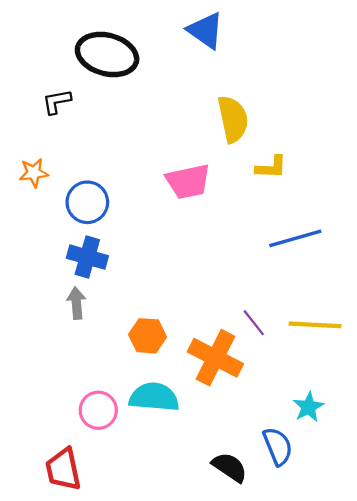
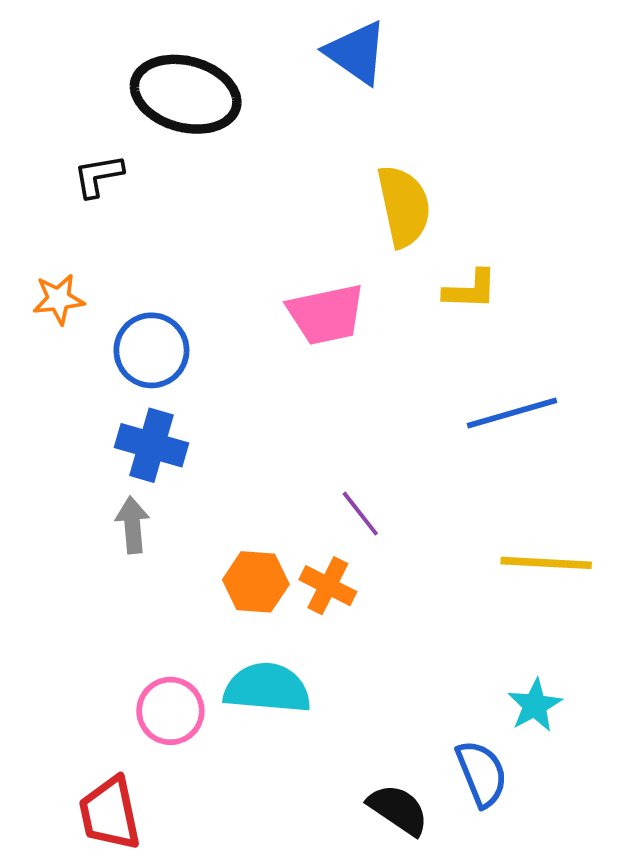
purple line: (254, 323) -> (360, 514), moved
orange cross: (215, 358) -> (328, 586), moved, size x0.6

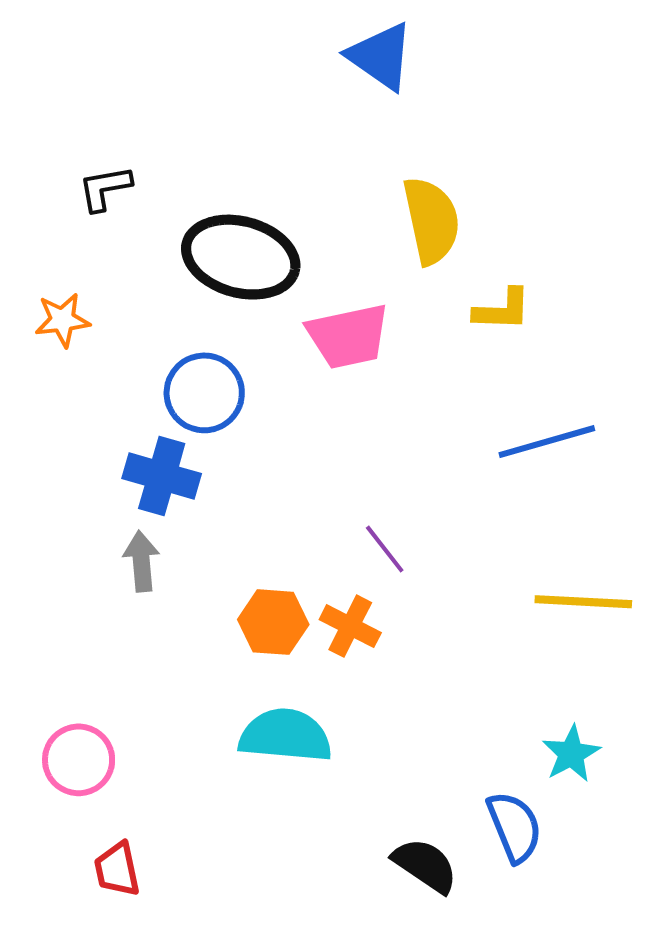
black ellipse: (186, 94) -> (241, 257), moved
blue circle: (151, 350) -> (204, 393), moved
pink circle: (170, 711) -> (79, 760), moved
red trapezoid: (110, 813) -> (117, 869), size x0.7

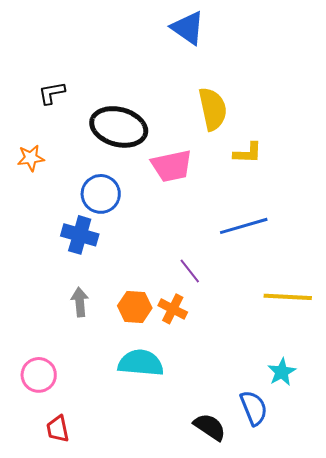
blue line: (547, 442) -> (244, 226), moved
gray arrow: (141, 561) -> (80, 302), moved

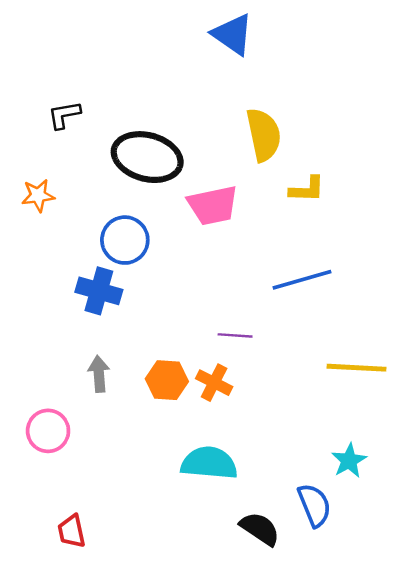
purple line: (190, 271) -> (235, 335), turned -48
cyan semicircle: (141, 363) -> (209, 463), moved
pink circle: (39, 375) -> (48, 431), moved

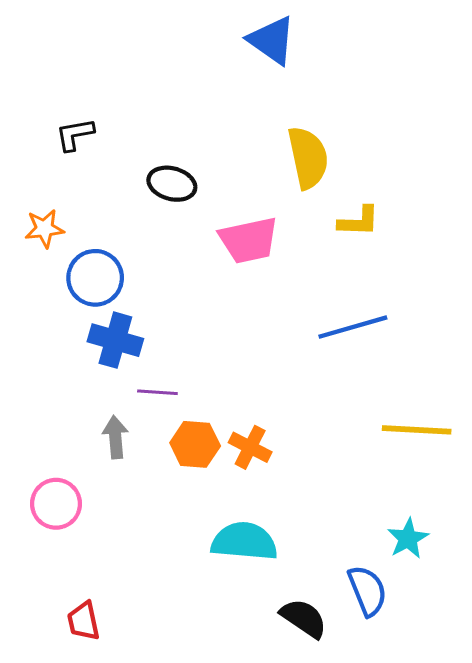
black ellipse: (147, 157) -> (172, 184), size x0.6
blue circle: (125, 240) -> (95, 278), moved
purple line: (235, 335) -> (157, 392), moved

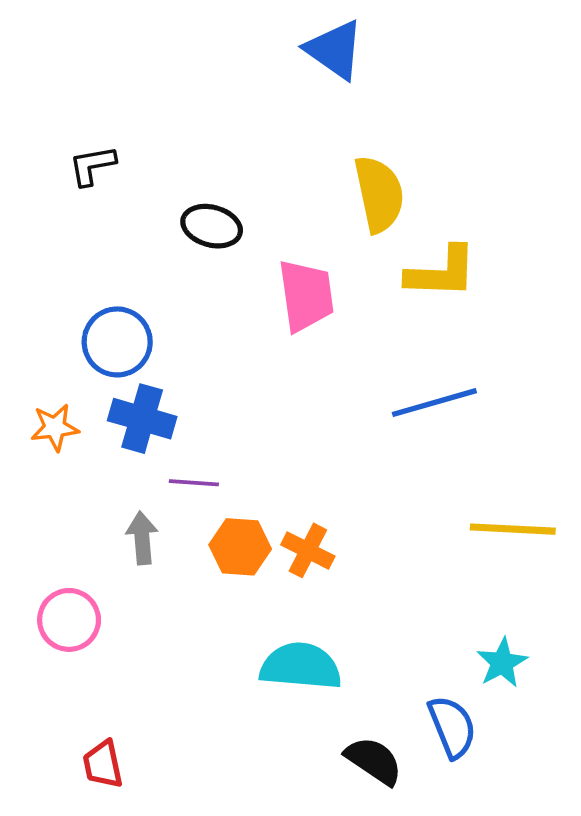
yellow L-shape: (359, 221) -> (441, 272), size x1.4
orange star: (44, 229) -> (55, 427), moved
pink trapezoid: (249, 240) -> (306, 296), turned -86

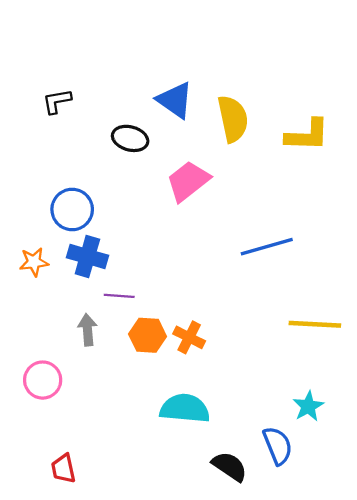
blue triangle: (335, 50) -> (175, 100), moved
yellow L-shape: (441, 272) -> (307, 135), moved
pink trapezoid: (306, 296) -> (188, 181), turned -120

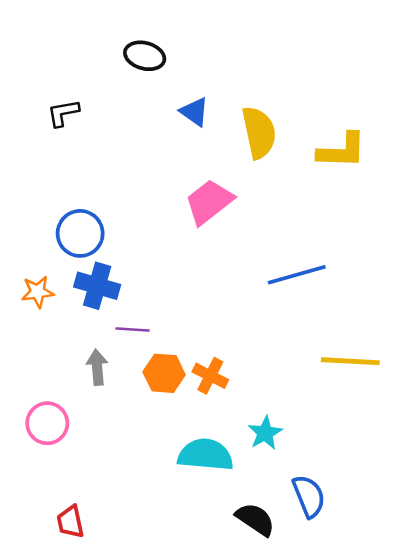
blue triangle: (175, 100) -> (195, 112), size x0.7
black ellipse: (130, 138) -> (145, 56), moved
cyan star: (308, 406) -> (265, 433), moved

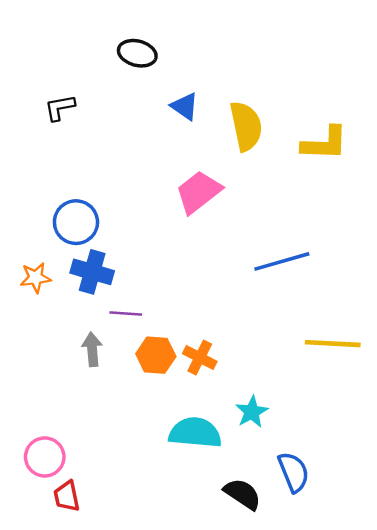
pink circle: (47, 423) -> (45, 457), moved

